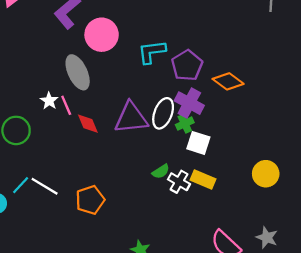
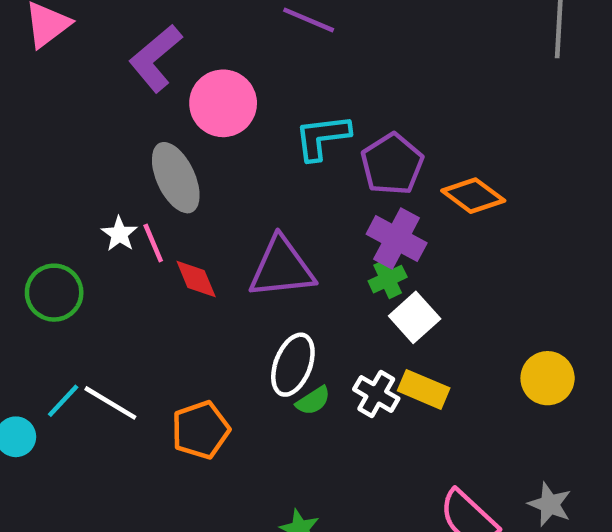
white ellipse: (163, 113) -> (293, 365), moved
white square: (198, 143) -> (415, 317), turned 30
green semicircle: (161, 171) -> (313, 401), moved

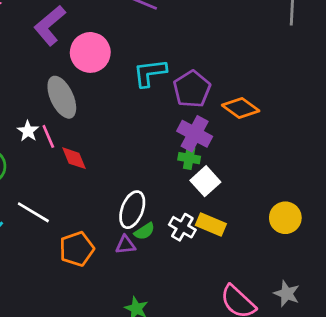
purple triangle: (282, 268) -> (125, 245), moved, size x0.5
green cross: (388, 279) -> (189, 158), turned 35
white line: (110, 403) -> (33, 212), moved

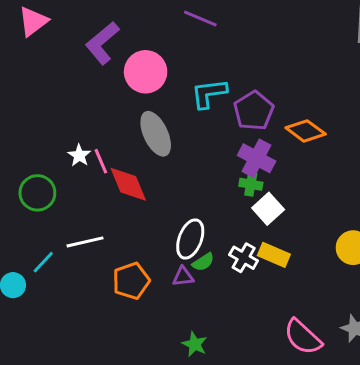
gray ellipse: (62, 97) -> (156, 134), moved
red diamond: (74, 158) -> (128, 184), size x1.4
white line: (33, 212) -> (85, 242), turned -44

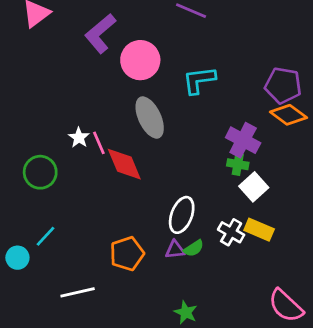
purple pentagon: (254, 111) -> (283, 85), moved, turned -30
white line: (85, 242) -> (78, 292), moved
green semicircle: (203, 262) -> (194, 248), moved

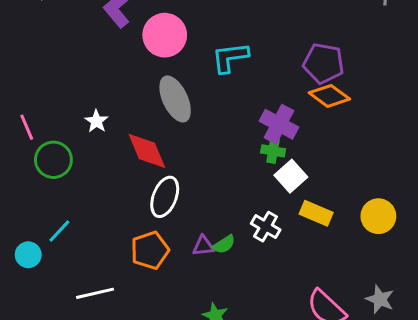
pink line: (99, 143) -> (27, 127), moved
white ellipse: (182, 215) -> (165, 197), moved
yellow rectangle: (259, 230) -> (316, 213), moved

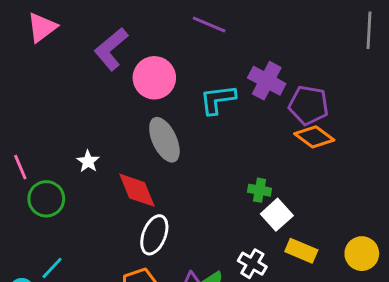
purple cross: (279, 124) -> (267, 81), moved

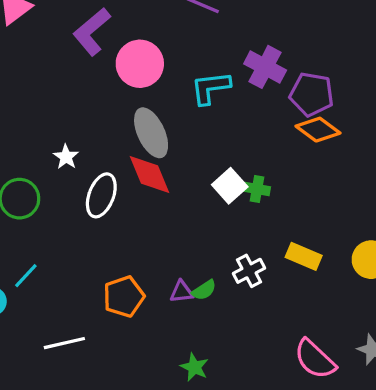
red diamond: (137, 190) -> (149, 175), moved
white square: (277, 215) -> (230, 186), moved
white ellipse: (154, 235) -> (101, 195), moved
white cross: (252, 264) -> (249, 271), turned 32

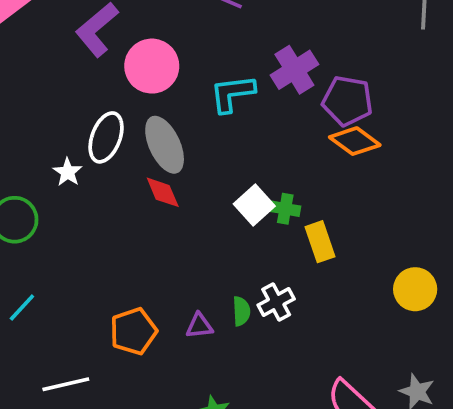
purple cross: (265, 67) -> (294, 70), turned 30
red diamond: (149, 175) -> (163, 192), size x0.7
white ellipse: (101, 195) -> (106, 137), moved
yellow rectangle: (304, 256) -> (320, 242), moved, turned 48
green semicircle: (204, 290) -> (241, 311), moved, turned -60

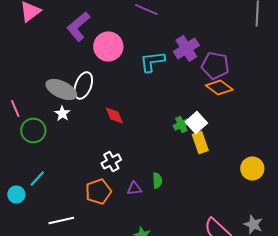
gray ellipse: (165, 145) -> (61, 89), moved, turned -40
white star: (68, 172) -> (62, 113), moved
white square: (254, 205) -> (196, 122), moved
green cross: (285, 209) -> (181, 124), turned -35
white cross: (276, 302) -> (111, 161), moved

